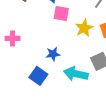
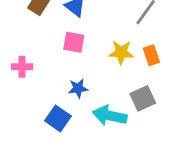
pink square: (61, 14) -> (74, 42), moved
yellow star: (84, 28) -> (121, 52), turned 30

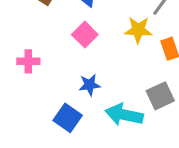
pink square: (74, 42) -> (85, 35), turned 35
yellow star: (121, 52) -> (138, 30), moved

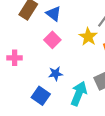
yellow star: (138, 30) -> (88, 37), turned 30
cyan arrow: (124, 115) -> (79, 94), turned 100

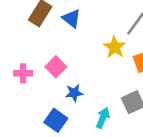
pink square: (52, 40) -> (56, 67), moved
cyan arrow: (79, 94) -> (103, 118), size x0.7

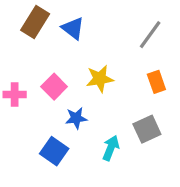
yellow star: (115, 47) -> (100, 79), moved, turned 30

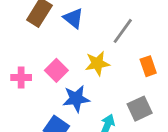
gray line: (150, 35) -> (123, 31), moved
blue star: (76, 118) -> (76, 99), size x1.4

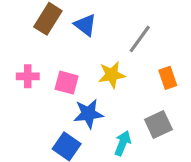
pink square: (56, 70) -> (67, 83), turned -30
pink cross: (21, 78) -> (28, 76), moved

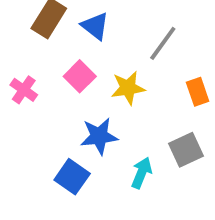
pink cross: (28, 76) -> (24, 90), turned 35
pink square: (67, 83) -> (80, 76), moved, turned 30

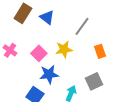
pink square: (80, 76) -> (39, 53), moved

